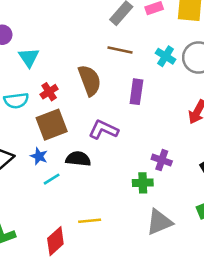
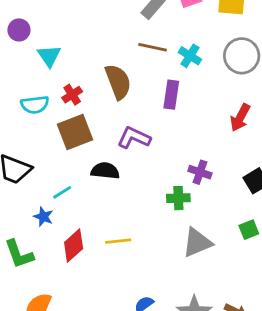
cyan cross: (166, 56) -> (190, 56), moved
blue star: (39, 156) -> (43, 217), moved
cyan line: (52, 179) -> (62, 192), moved
red diamond: (55, 241) -> (74, 245), moved

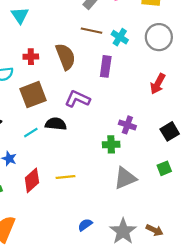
cyan triangle: (49, 56) -> (20, 15), moved
red cross: (72, 95) -> (31, 57), moved, turned 32
cyan line: (62, 192) -> (31, 133), moved

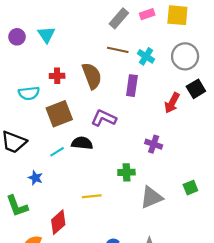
red arrow: (158, 84) -> (172, 103), moved
black square: (170, 131) -> (196, 89), moved
green cross: (111, 144) -> (126, 172), moved
red diamond: (32, 180) -> (58, 222), moved

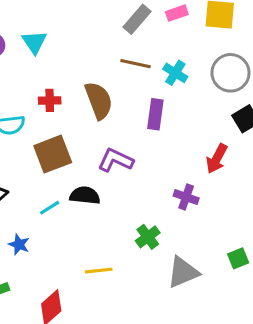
red arrow: (172, 103) -> (217, 159), moved
green cross: (126, 172) -> (148, 237), turned -35

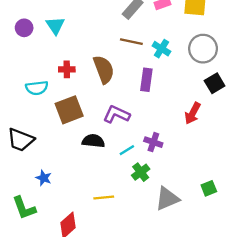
purple cross: (186, 197) -> (153, 142), moved
cyan line: (50, 208) -> (127, 150), moved

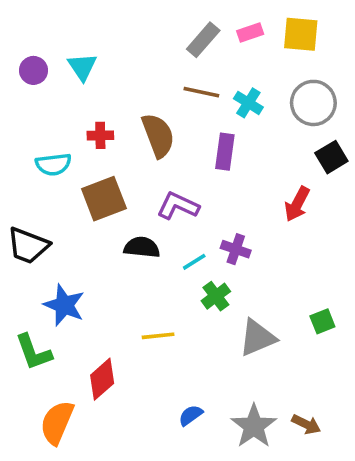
blue star: (44, 178) -> (64, 305), size x1.6

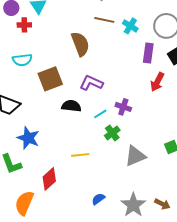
red cross: (100, 135) -> (24, 25), moved
purple rectangle: (225, 152) -> (148, 53), moved

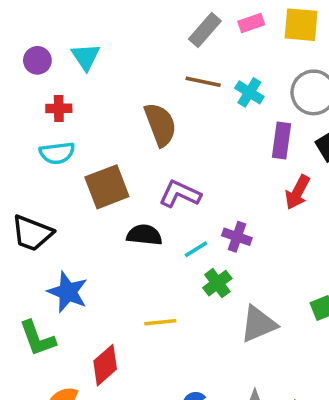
red cross: (24, 25) -> (59, 108), moved

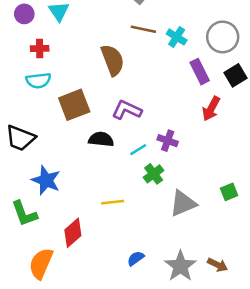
purple rectangle: (282, 141) -> (200, 72), turned -35

